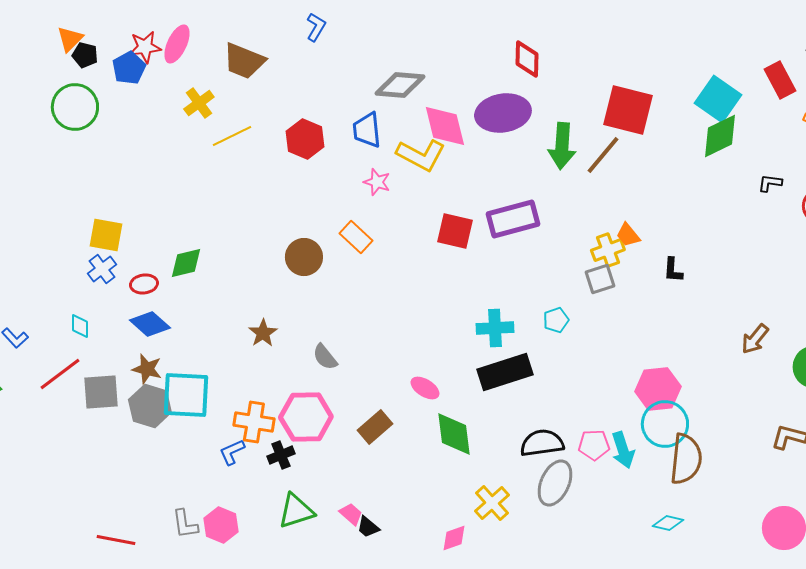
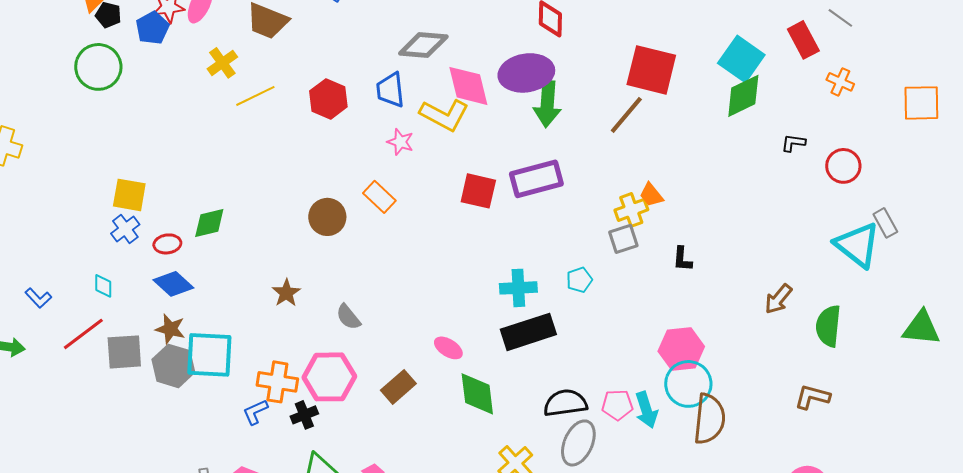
green arrow: (562, 146) -> (547, 104), moved
black L-shape: (673, 270) -> (682, 259), moved

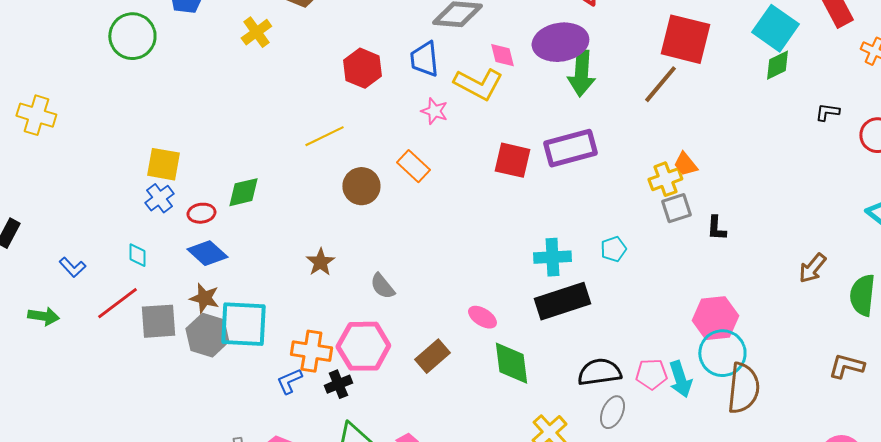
pink diamond: (468, 86) -> (502, 55), size x0.6
yellow line: (255, 96) -> (324, 136), moved
green diamond: (743, 96) -> (777, 65), size x0.7
gray square: (623, 239) -> (676, 208), moved
gray ellipse: (578, 443) -> (612, 412), size x0.7

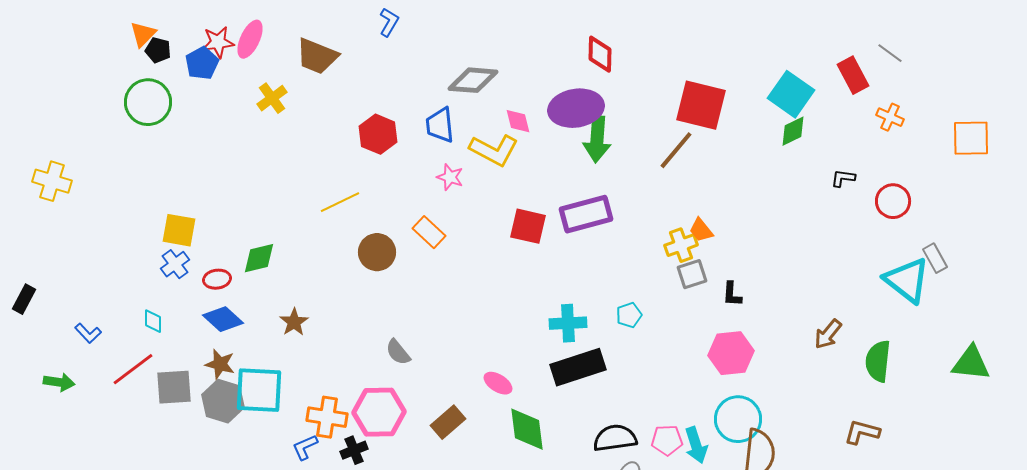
brown star: (320, 262) -> (294, 322), moved
pink hexagon: (715, 318) -> (731, 353), moved

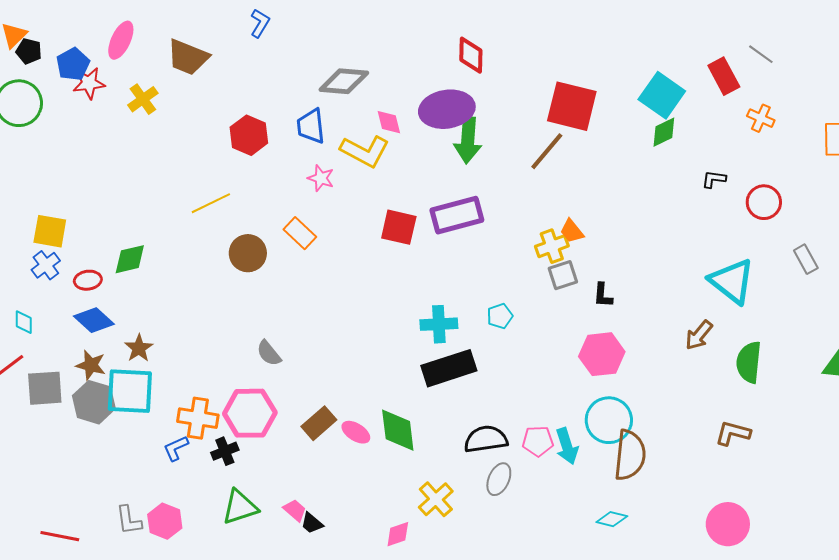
red star: (218, 42) -> (89, 83), moved
cyan triangle: (907, 280) -> (732, 281), moved
brown star: (294, 322) -> (139, 348), moved
pink ellipse: (498, 383) -> (356, 432), moved

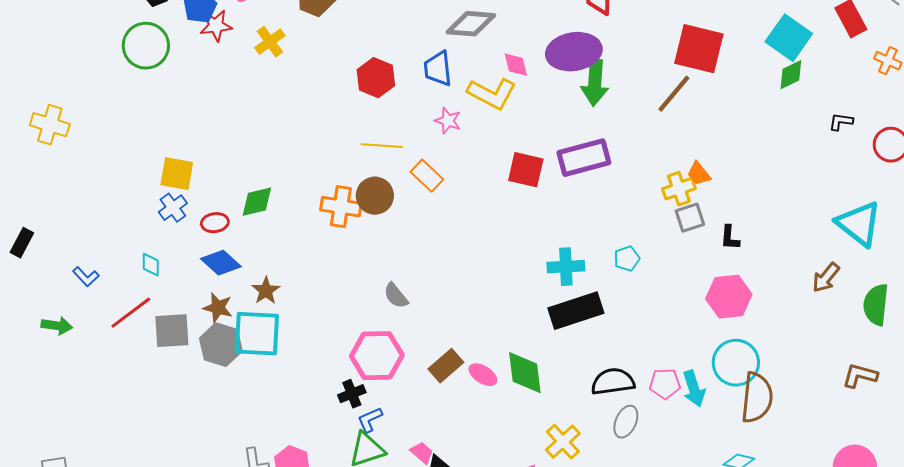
yellow line: (211, 203) -> (382, 146), moved, turned 30
orange cross: (198, 418) -> (341, 207), moved
blue L-shape: (176, 448) -> (370, 420), moved

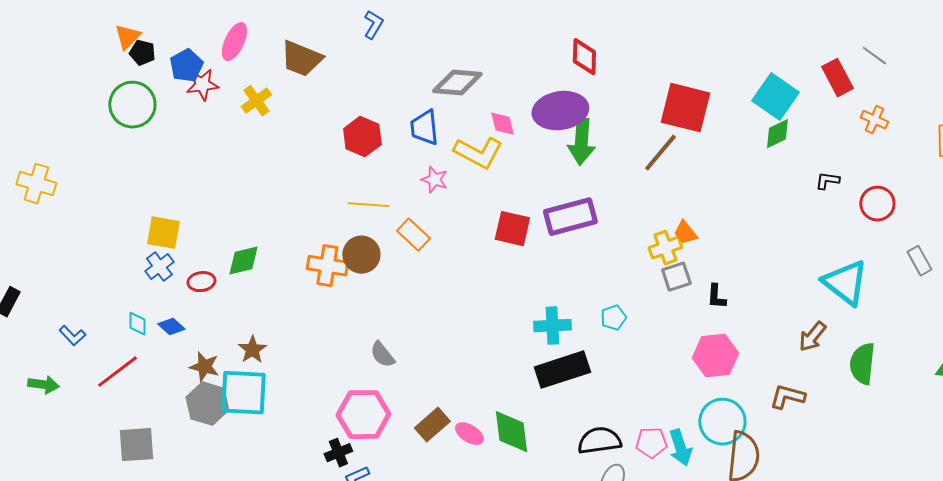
blue diamond: (221, 263) -> (171, 327), moved, size x0.7
gray square: (172, 331) -> (136, 445), moved
brown L-shape: (860, 376) -> (787, 397), moved

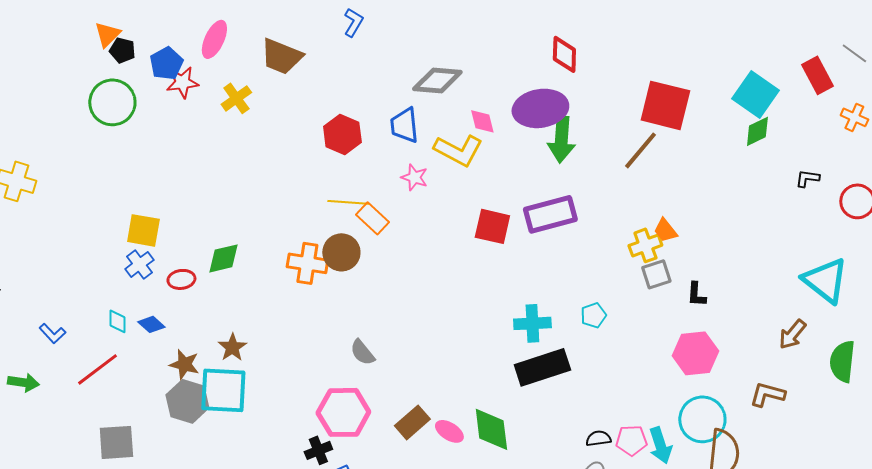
orange rectangle: (413, 235) -> (372, 218), moved
black semicircle: (599, 441) -> (598, 438), moved, size x0.6

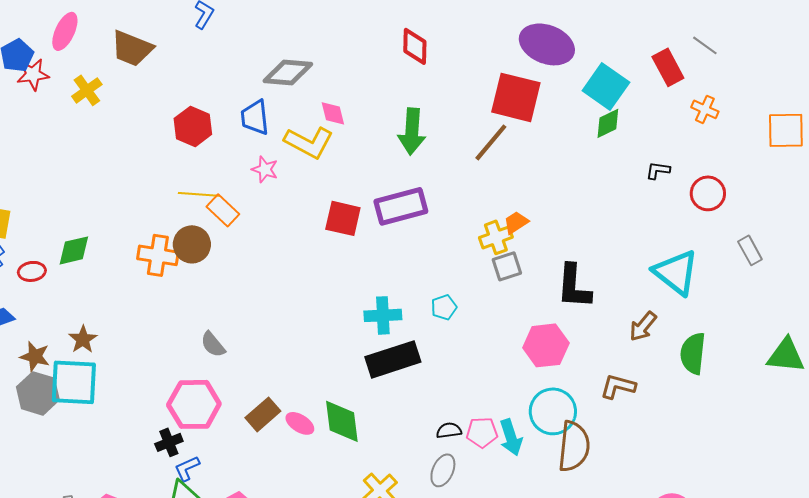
purple ellipse: (540, 108) -> (547, 44), moved, turned 30
orange trapezoid: (665, 230) -> (516, 222), turned 96
black L-shape: (696, 294) -> (574, 286), moved, size x1.8

